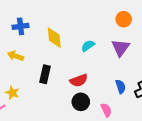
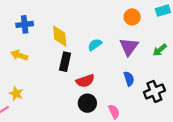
black rectangle: (45, 74) -> (65, 62), moved
blue semicircle: (121, 87) -> (129, 79), moved

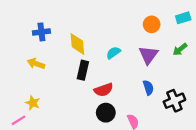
green arrow: (160, 50) -> (180, 49), moved

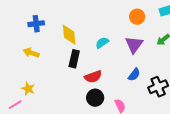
blue semicircle: (148, 88) -> (134, 75), turned 56

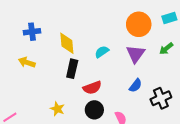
orange circle: (137, 17) -> (139, 24), size x1.5
yellow star: (28, 89) -> (57, 109), moved

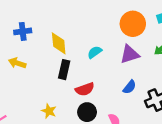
purple triangle: (136, 54) -> (130, 54), turned 36

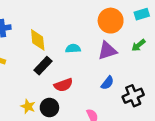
cyan semicircle: (95, 52) -> (73, 49), turned 32
black rectangle: (64, 70) -> (43, 66), turned 30
black circle: (87, 112) -> (49, 108), moved

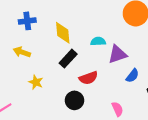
purple triangle: (107, 51) -> (117, 54), moved
yellow star: (28, 106) -> (36, 82), moved

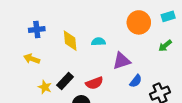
cyan semicircle: (98, 41) -> (98, 42), moved
black rectangle: (68, 59) -> (65, 81), moved

